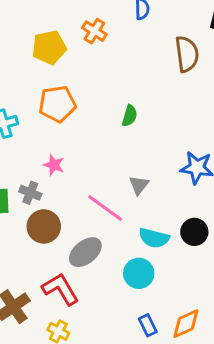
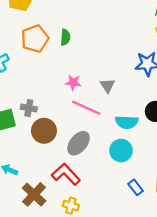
green semicircle: (130, 116) -> (65, 37), moved
pink star: (54, 165) -> (73, 83), moved

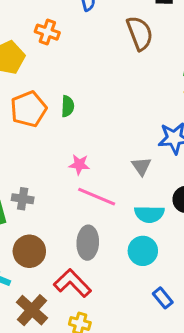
gray triangle: (107, 86) -> (141, 166), moved
brown circle: (44, 131) -> (29, 251), moved
gray ellipse: (78, 143) -> (88, 243), turned -35

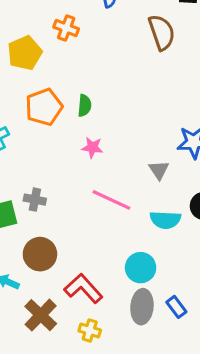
pink star: (79, 165) -> (92, 147), moved
gray ellipse: (88, 243) -> (142, 307), moved
cyan circle: (143, 251) -> (141, 268), moved

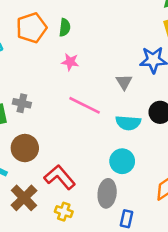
cyan circle: (141, 268) -> (122, 161), moved
blue rectangle: (176, 307) -> (126, 219), moved, turned 48

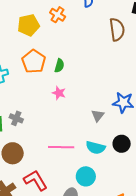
orange pentagon: (31, 28) -> (34, 61), turned -30
pink line: (85, 105) -> (61, 147), moved, turned -35

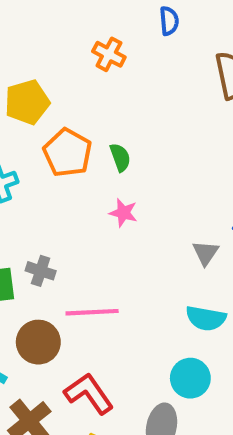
yellow pentagon: (28, 25) -> (27, 102), moved
green semicircle: (59, 66) -> (120, 157), turned -32
pink line: (61, 147) -> (92, 312), moved

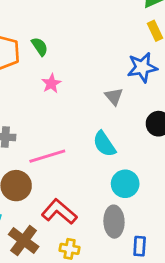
pink star: (123, 213) -> (51, 84), turned -30
cyan semicircle: (206, 318) -> (104, 144), moved, turned 60

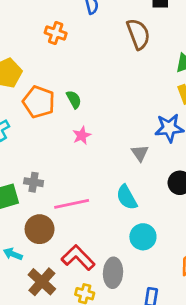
gray ellipse: (114, 222) -> (113, 273), moved

